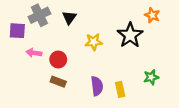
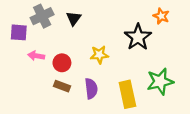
yellow star: (94, 42) -> (99, 55), moved
green star: (151, 77) -> (160, 82), size x1.6
purple semicircle: (97, 86) -> (91, 89), moved
yellow rectangle: (120, 89) -> (127, 94), size x1.6

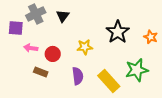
orange star: (161, 16) -> (151, 37), moved
brown rectangle: (62, 86) -> (41, 72), moved
yellow rectangle: (127, 94) -> (109, 81), turned -30

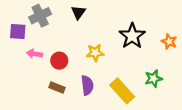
black triangle: (63, 16) -> (78, 12), moved
green star: (137, 70) -> (153, 79), size x0.7
brown rectangle: (41, 72) -> (57, 87), moved

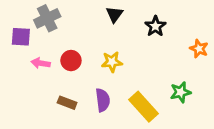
black triangle: (78, 12) -> (115, 14), moved
black star: (132, 36) -> (155, 26), moved, size x0.7
red circle: (59, 61) -> (71, 61), moved

